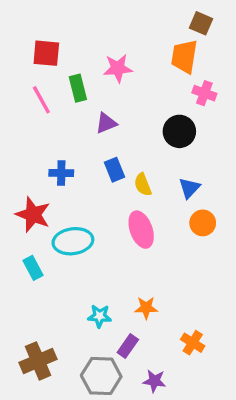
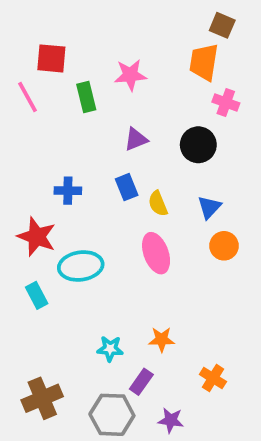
pink line: (41, 100) -> (27, 97), moved
purple triangle: (106, 123) -> (136, 139), moved

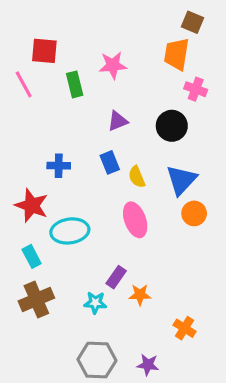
blue triangle: (209, 207) -> (181, 180), size x1.5
purple rectangle: (141, 382) -> (116, 277), moved
brown cross: (42, 398) -> (36, 299), moved

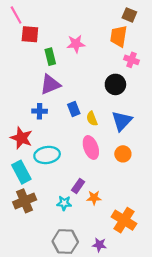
pink line: (24, 84) -> (16, 15), moved
purple triangle: (118, 121) -> (50, 84), moved, size x1.5
orange circle: (194, 213) -> (123, 154), moved
cyan rectangle: (32, 256) -> (21, 172), size x1.5
orange cross: (185, 328) -> (124, 220), size x1.6

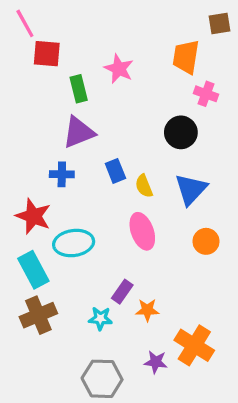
brown square: (129, 15) -> (219, 23), moved, turned -32
pink star: (76, 44) -> (119, 69), turned 30
orange circle: (123, 154) -> (206, 241), moved
purple star: (99, 245) -> (156, 362), moved

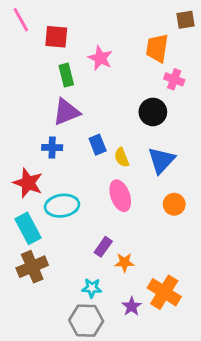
red square: (47, 54) -> (56, 37), moved
cyan star: (100, 318) -> (92, 288), moved
purple star: (156, 362) -> (132, 306), turned 30

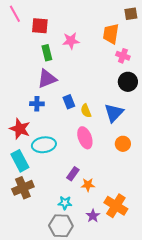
pink star: (100, 58) -> (71, 41), turned -30
black circle: (153, 112) -> (128, 82), moved

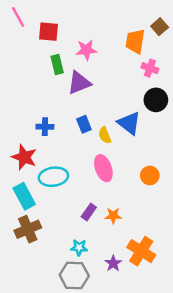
brown square: (131, 14) -> (160, 27), moved, turned -32
purple triangle: (47, 79) -> (79, 83), moved
blue triangle: (114, 113) -> (129, 123), moved, turned -35
orange star: (88, 185) -> (113, 216), moved

